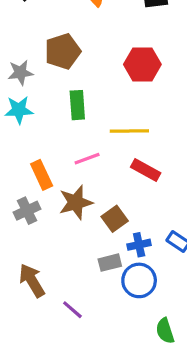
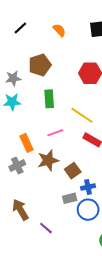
yellow line: (129, 131) -> (82, 115), turned 35

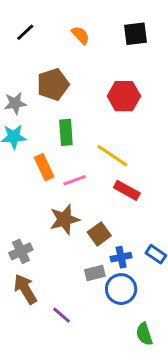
orange rectangle: (26, 143) -> (44, 167), moved
gray cross: (17, 165) -> (21, 251), moved

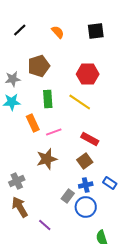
yellow line: (112, 156) -> (80, 102), moved
brown square: (99, 234) -> (85, 161), moved
gray rectangle: (95, 273) -> (68, 196), turned -40

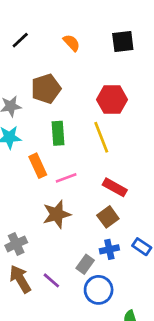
yellow line: (80, 102) -> (101, 137), turned 35
blue circle: (86, 207) -> (99, 290), moved
purple line: (45, 225) -> (51, 280), moved

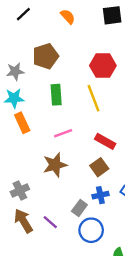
orange rectangle: (38, 166) -> (22, 123), moved

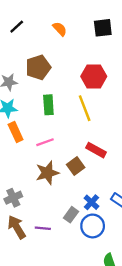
pink line: (63, 133) -> (45, 142), moved
brown square: (99, 167) -> (76, 166), moved
blue cross: (100, 195) -> (91, 202), turned -35
purple line: (50, 222) -> (43, 228), turned -35
blue circle: (91, 230) -> (93, 226), moved

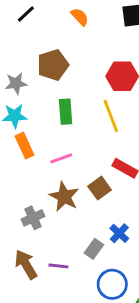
brown star: (47, 173) -> (64, 197), turned -30
gray cross: (13, 198) -> (33, 218), moved
blue circle: (93, 226) -> (112, 284), moved

